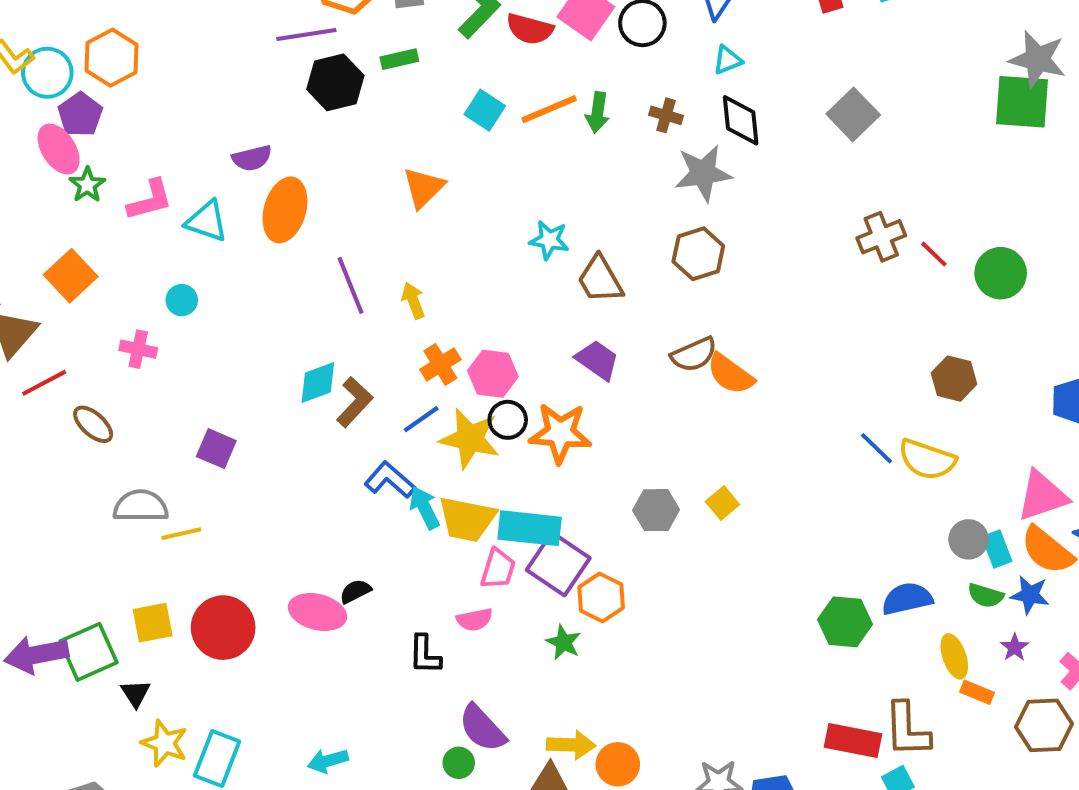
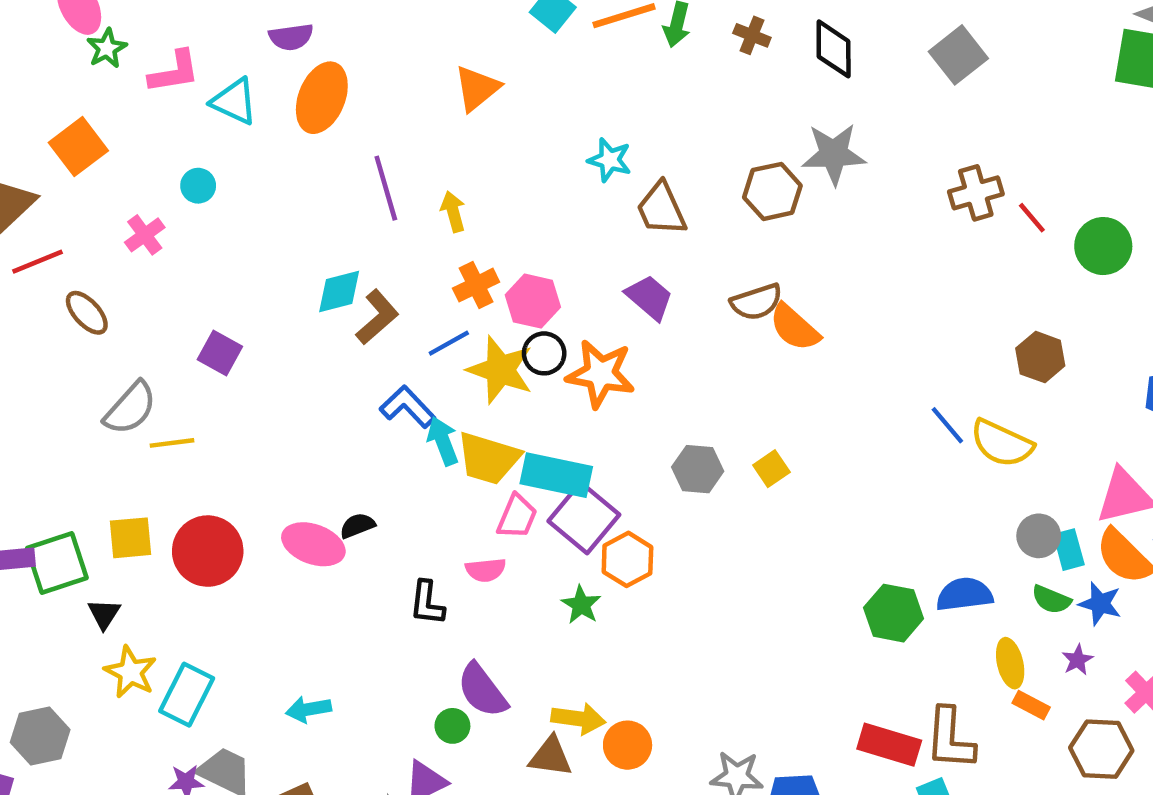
gray star: (703, 173) -> (834, 154), moved
pink cross: (138, 349) -> (145, 235), turned 36
gray semicircle: (141, 506) -> (130, 408), turned 126

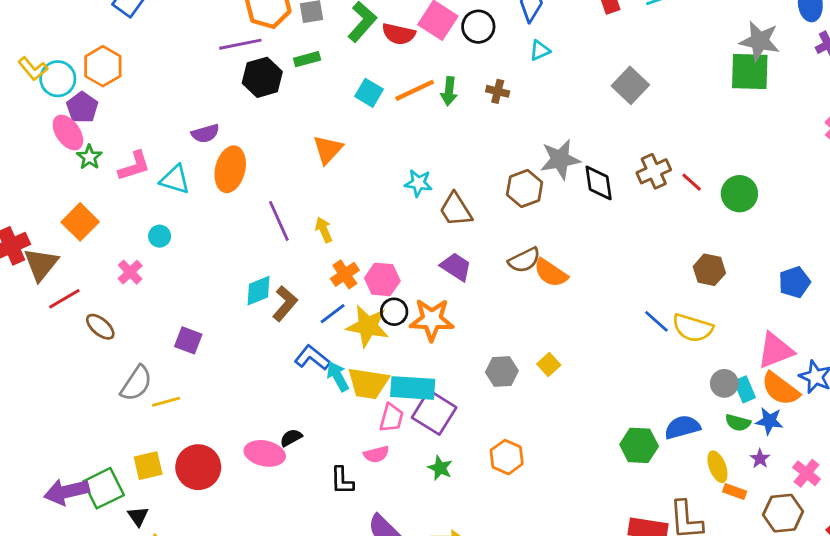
black diamond: (834, 49) -> (599, 183), moved
orange hexagon: (627, 559) -> (507, 457), moved

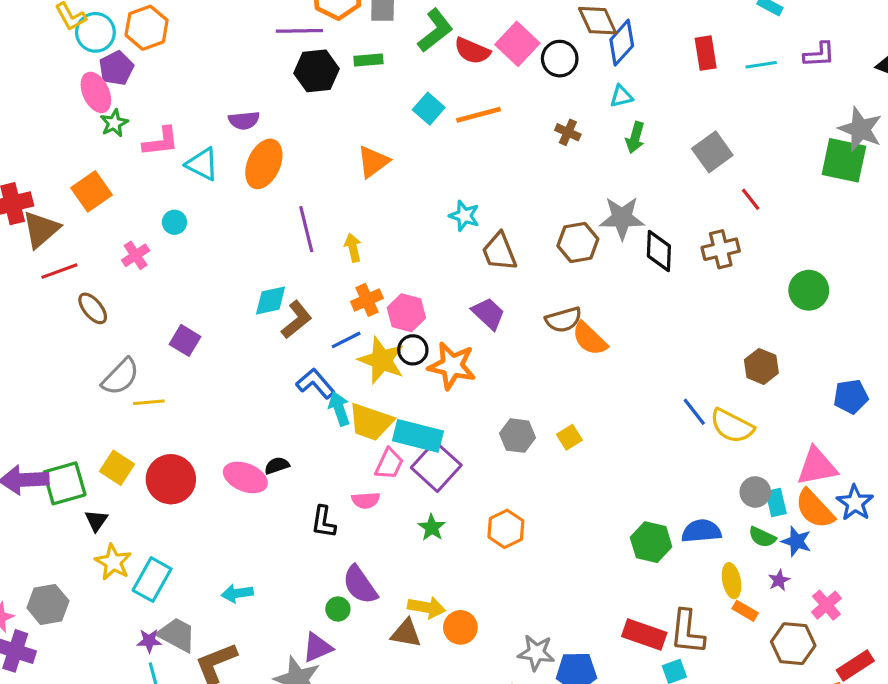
green arrow: (449, 91) -> (635, 137), moved
red line: (692, 182) -> (751, 199), moved
yellow square: (148, 466) -> (117, 468), turned 36

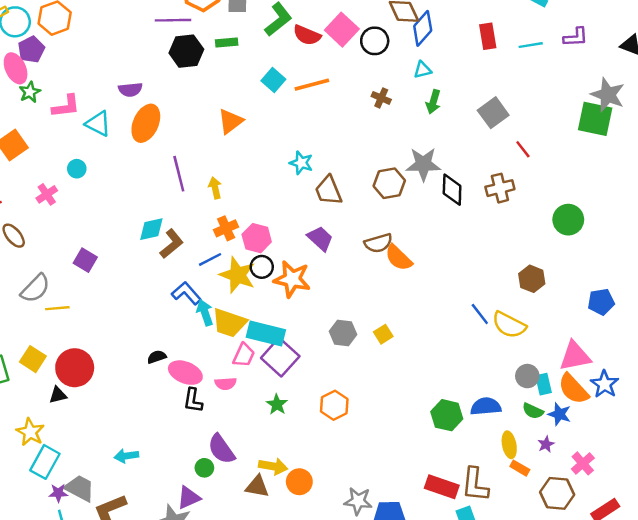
pink ellipse: (245, 477) -> (185, 373), moved
black triangle: (96, 520) -> (58, 395), moved, turned 42
cyan rectangle: (152, 580) -> (45, 462), moved

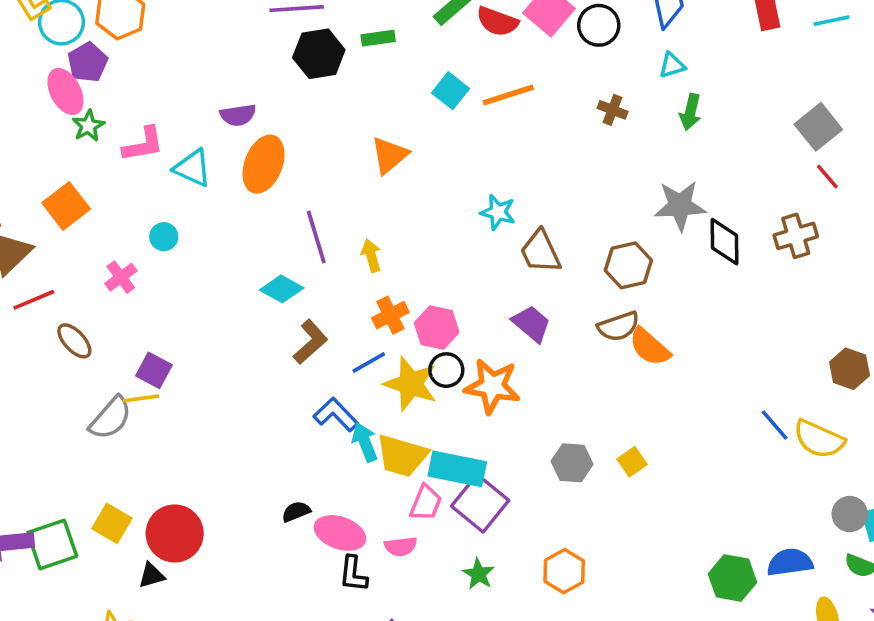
gray square: (493, 113) -> (818, 127), moved
brown hexagon: (389, 183) -> (628, 265), moved
cyan diamond: (151, 229) -> (282, 289), moved, turned 44
purple square: (85, 260) -> (154, 370), moved
yellow line: (57, 308) -> (141, 398), moved

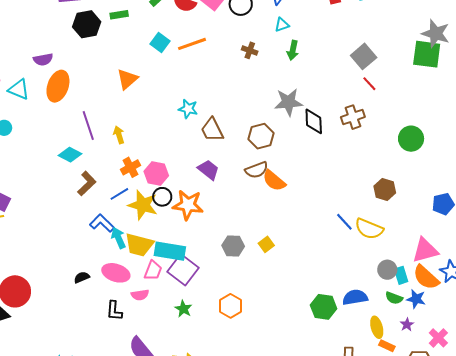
pink ellipse: (340, 533) -> (116, 273), moved

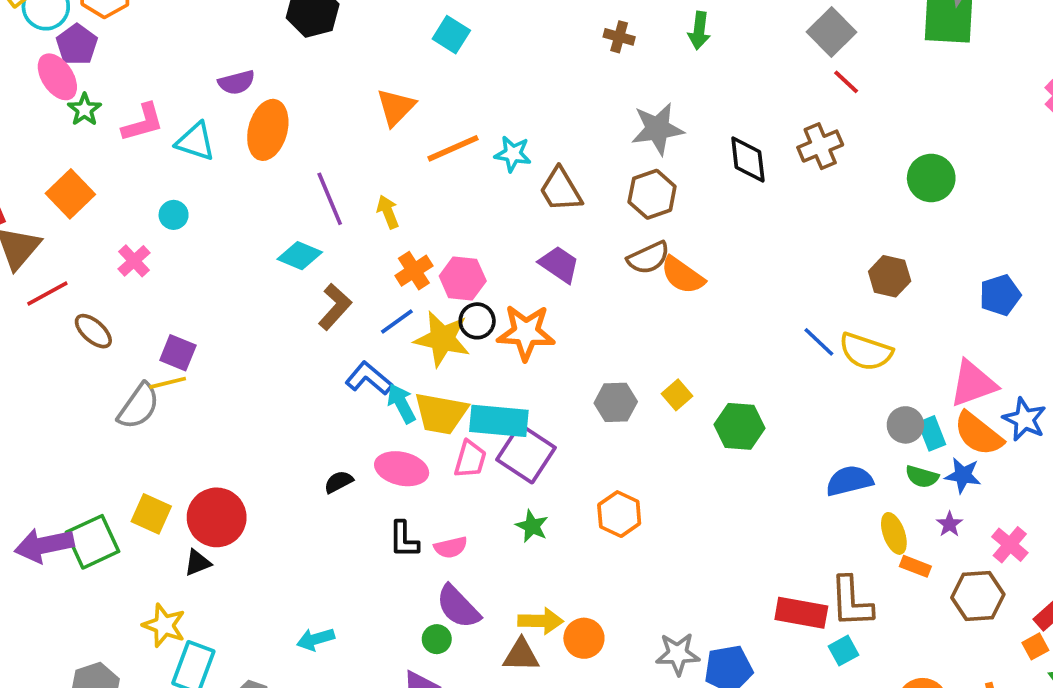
orange line: (192, 44) -> (453, 148), moved
gray star: (288, 102) -> (657, 129), moved
pink semicircle: (140, 295) -> (451, 547), moved
green hexagon: (324, 307) -> (740, 426), moved

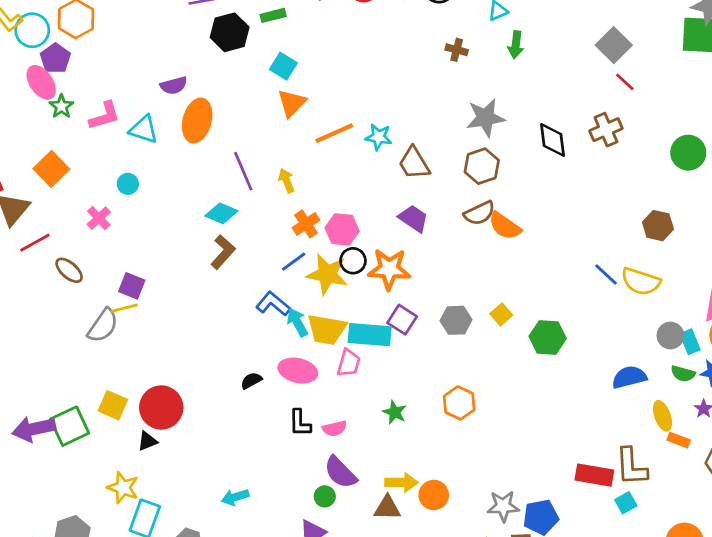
cyan square: (451, 35) -> (283, 66), moved
brown L-shape: (335, 307) -> (223, 252), moved
purple square: (526, 454) -> (402, 320), moved, size x0.7

